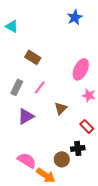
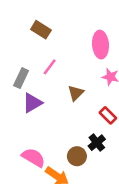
pink ellipse: (81, 69) -> (100, 45), turned -30
gray rectangle: (17, 87) -> (21, 78), moved
black cross: (78, 148) -> (97, 143), turned -32

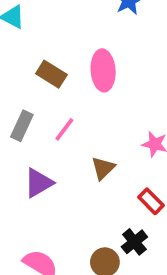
pink ellipse: (100, 45) -> (103, 70), moved
gray rectangle: (21, 78) -> (22, 126), moved

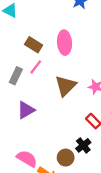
pink line: (64, 129) -> (36, 67), moved
brown triangle: (103, 168) -> (66, 86), moved, size x1.5

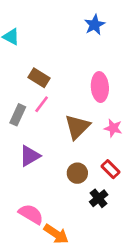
pink ellipse: (64, 43) -> (100, 87), moved
brown circle: (66, 158) -> (77, 173), moved

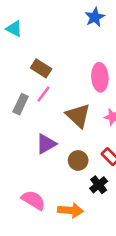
brown triangle: (77, 127) -> (78, 116), turned -32
purple triangle: (30, 156) -> (46, 144), moved
orange arrow: (56, 234) -> (70, 210), moved, turned -30

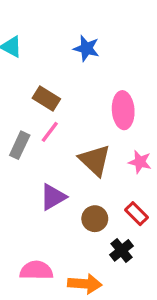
blue star: (95, 17) -> (86, 48), moved, turned -30
pink semicircle: (33, 200) -> (36, 270), turned -30

